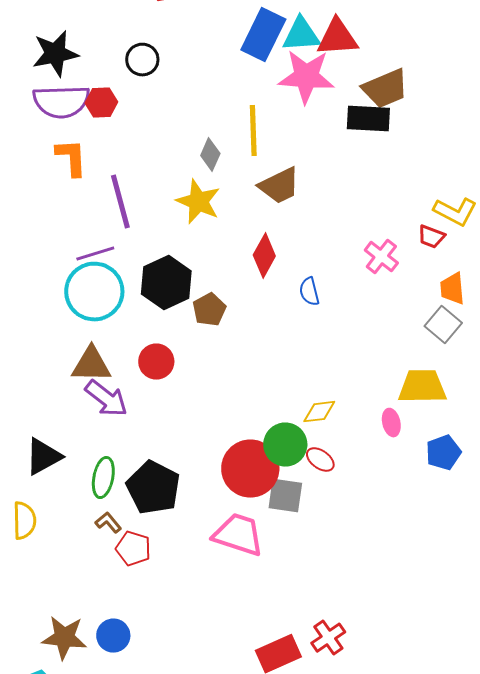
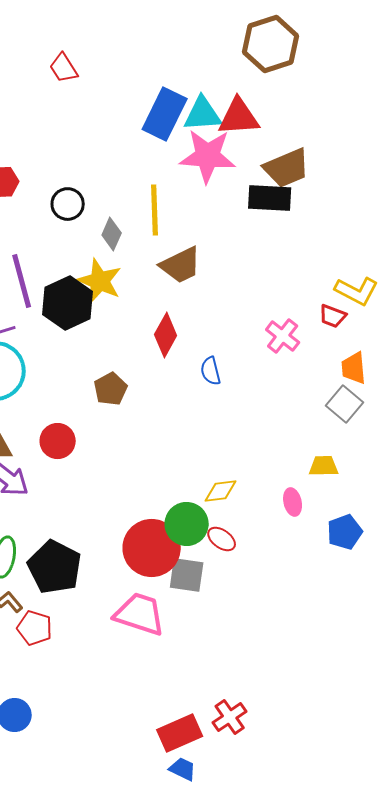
black circle: (142, 60) -> (68, 204), moved
black hexagon: (166, 283) -> (68, 303), moved
yellow trapezoid: (422, 387) -> (324, 466), size x0.6

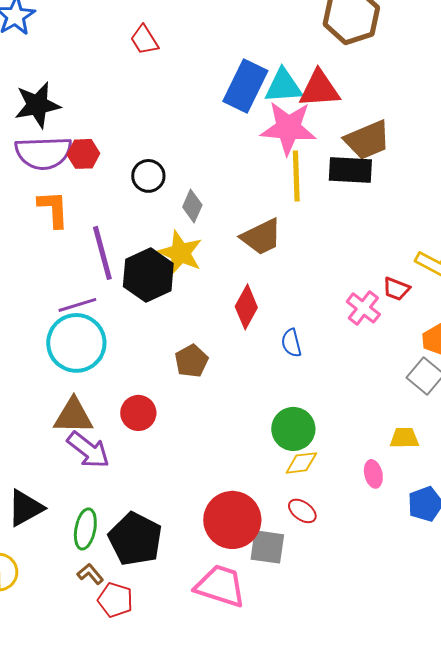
yellow line: (155, 210) -> (296, 176), moved
red trapezoid: (333, 316) -> (396, 289), moved
green circle: (187, 524) -> (293, 429), moved

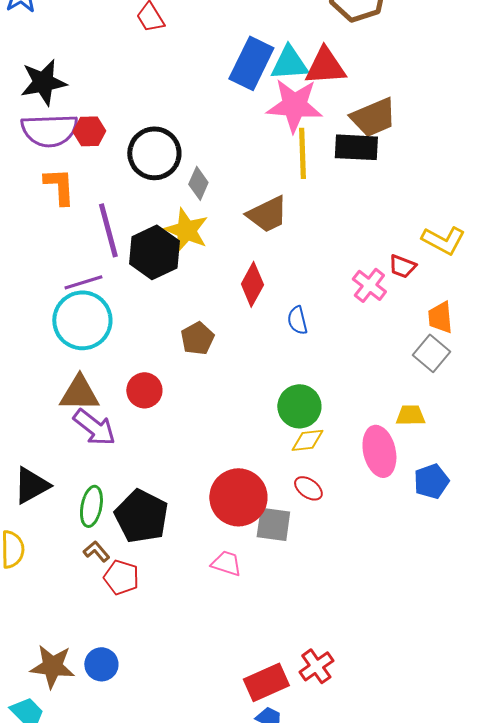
black circle: (148, 176) -> (154, 153), size x1.6
pink ellipse: (373, 474) -> (379, 451), size x1.8
pink trapezoid: (220, 586) -> (226, 563), size x0.6

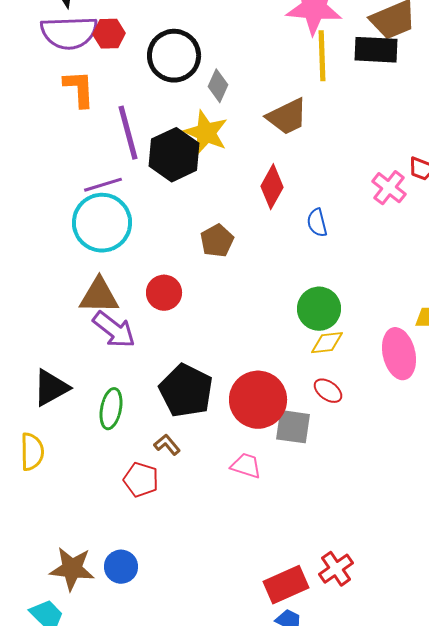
black pentagon: (141, 516) -> (186, 391), moved
brown L-shape: (96, 551) -> (167, 445), moved

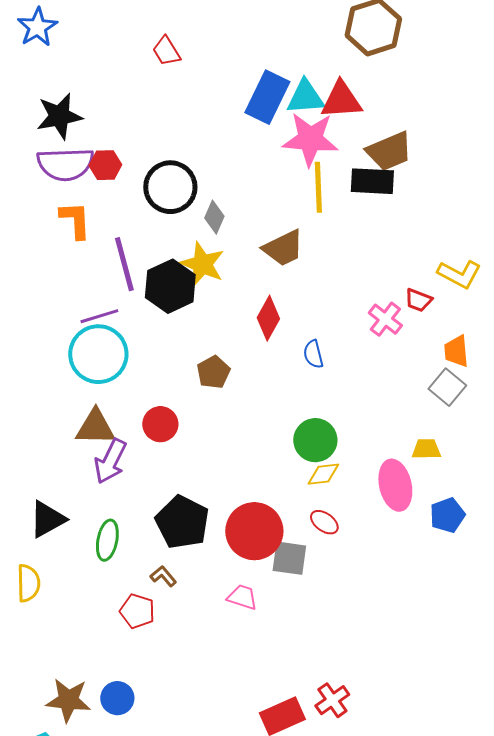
purple arrow: (114, 330) -> (110, 461), turned 78

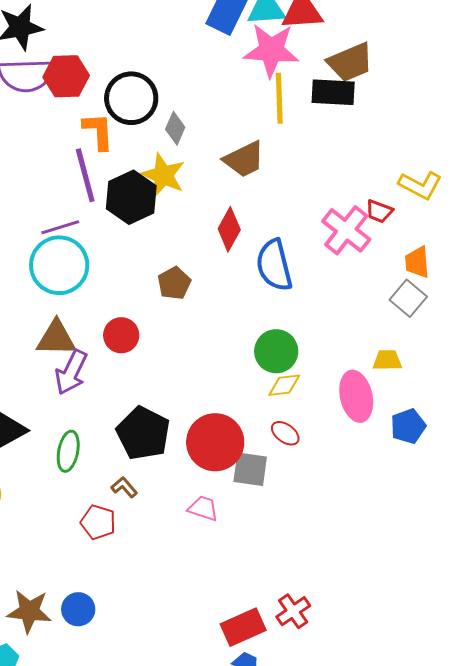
red hexagon: (105, 165) -> (66, 76), size x1.4
orange L-shape: (75, 220) -> (98, 131), moved
pink cross: (385, 319) -> (346, 230), size x1.4
blue semicircle: (313, 354) -> (274, 265), size x1.8

